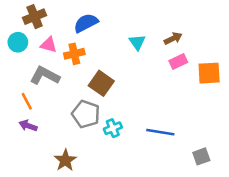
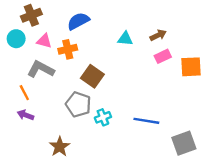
cyan triangle: (137, 42) -> (125, 39), turned -49
gray square: (201, 156) -> (184, 143), size x1.5

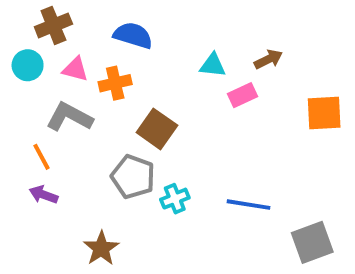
blue semicircle: (78, 21) -> (133, 35), turned 45
pink rectangle: (163, 56) -> (243, 95), moved

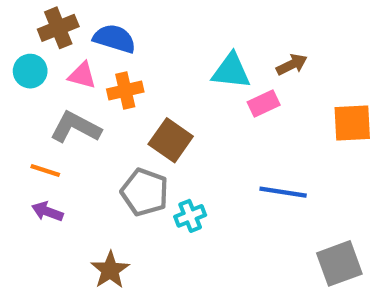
blue semicircle: (133, 35) -> (114, 39), moved
cyan triangle: (213, 65) -> (231, 71), size x1.4
orange line: (41, 157) -> (45, 171), turned -44
blue line: (248, 205) -> (283, 192), moved

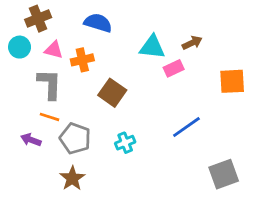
blue semicircle: (114, 39) -> (98, 23), moved
gray L-shape: (76, 127) -> (49, 84), turned 64
orange line: (45, 171) -> (49, 117), moved
gray pentagon: (145, 192) -> (75, 138), moved
blue line: (283, 192) -> (186, 127), turned -44

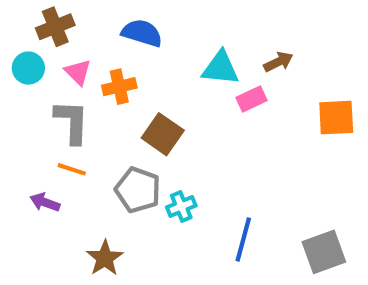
pink triangle: (54, 50) -> (78, 72), turned 30
blue line: (186, 127) -> (243, 239), moved, turned -40
gray pentagon: (75, 138) -> (138, 190), moved

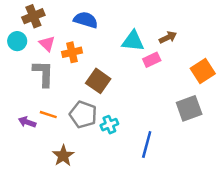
orange square: (336, 118) -> (203, 71), turned -30
orange line: (72, 169) -> (48, 115), moved
gray square: (324, 252) -> (189, 108), moved

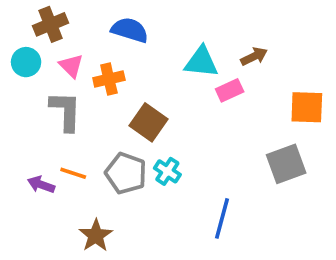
orange square: (203, 71) -> (307, 107), turned 35
cyan cross: (109, 125) -> (167, 171), moved, turned -35

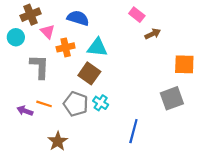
cyan triangle: (201, 62) -> (97, 47), moved
pink triangle: (71, 66) -> (47, 32), moved
pink rectangle: (230, 90) -> (137, 15), moved, turned 63

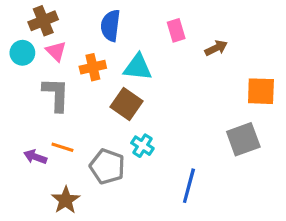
pink rectangle: (137, 15) -> (176, 30), moved, turned 35
blue semicircle: (78, 18) -> (110, 26), turned -100
pink triangle: (47, 32) -> (56, 51), moved
gray pentagon: (76, 104) -> (107, 166), moved
brown star: (58, 141) -> (66, 200), moved

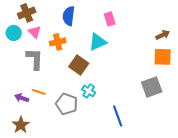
brown arrow: (216, 48) -> (163, 35), moved
cyan triangle: (138, 67) -> (98, 42), moved, turned -30
blue line: (189, 186) -> (118, 116), turned -35
brown star: (66, 200) -> (21, 125), moved

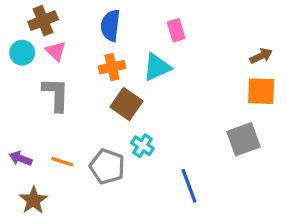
orange cross: (58, 42) -> (112, 67), moved
orange line: (39, 92) -> (62, 162), moved
purple arrow: (22, 98) -> (21, 159), moved

